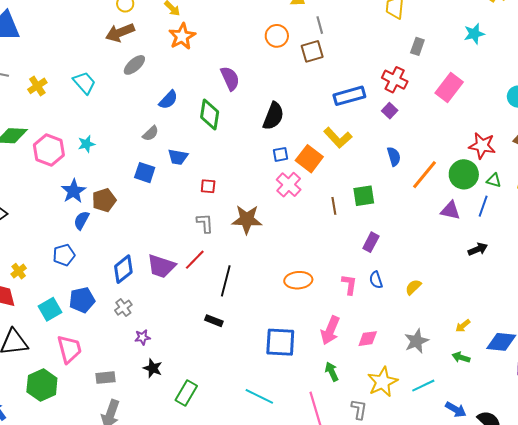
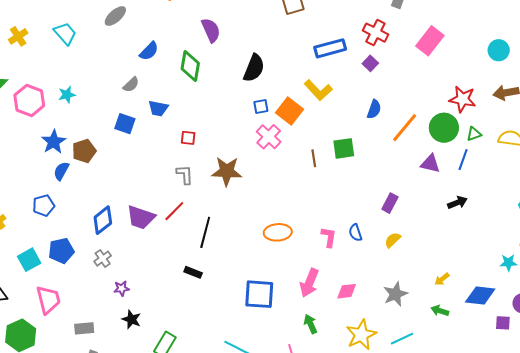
blue semicircle: (394, 156) -> (374, 109), turned 36
green triangle: (494, 180) -> (474, 134), turned -35
purple rectangle: (371, 242) -> (390, 203), moved

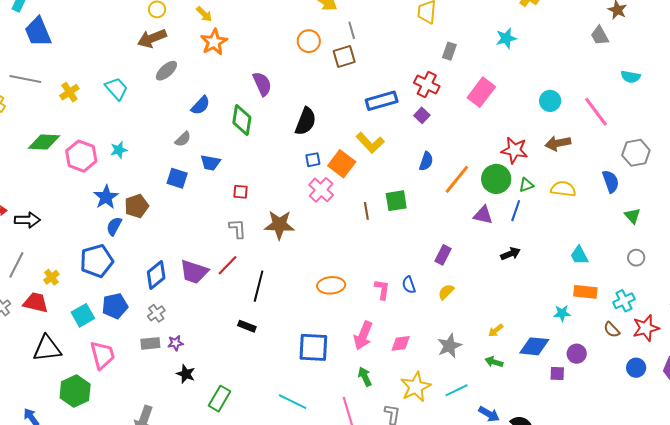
blue pentagon: (44, 206) -> (97, 261), size x1.5
gray rectangle: (84, 328) -> (150, 343), moved

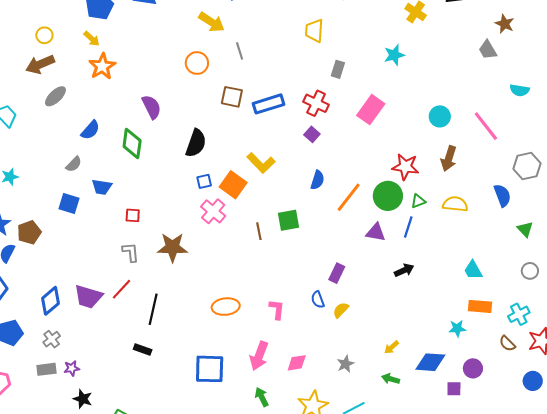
brown square: (344, 56) -> (232, 97), moved, turned 30
blue rectangle: (382, 101) -> (269, 104), moved
brown arrow: (558, 143) -> (449, 159), turned -60
blue semicircle: (409, 285) -> (318, 300), moved
gray star: (449, 346) -> (346, 364), size x0.7

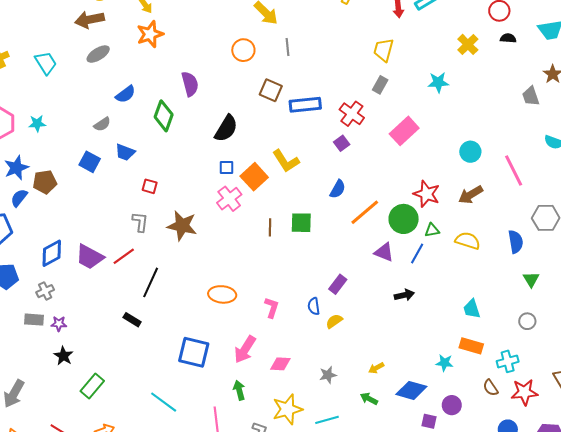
yellow trapezoid: (314, 31) -> (384, 50), moved
brown arrow: (449, 159) -> (471, 195), turned 30

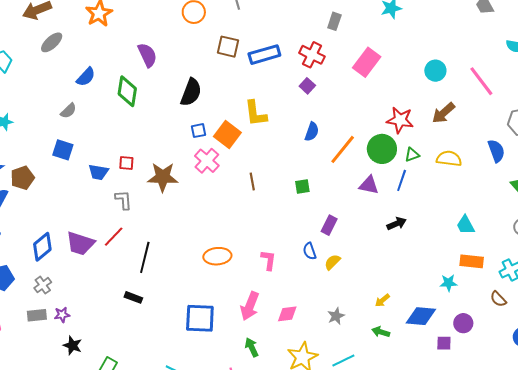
blue trapezoid: (125, 152) -> (98, 172), moved
yellow L-shape: (286, 161) -> (256, 113), turned 36
green square: (301, 223) -> (302, 186), moved, size x0.7
brown star: (182, 226) -> (163, 177), moved

